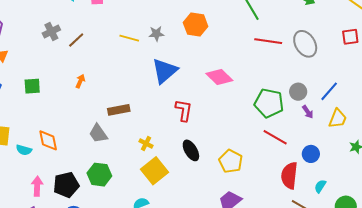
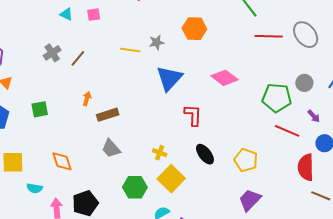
brown rectangle: (119, 110) -> (108, 115), moved
purple arrow: (308, 112) -> (314, 116), moved
cyan semicircle: (24, 150) -> (35, 188), moved
green hexagon: (99, 175) -> (135, 187), moved

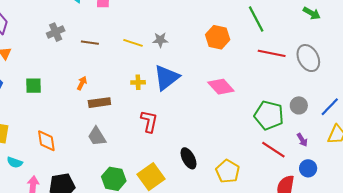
orange hexagon: (194, 29) -> (218, 37), moved
brown line: (78, 58) -> (90, 43), moved, turned 48
red L-shape: (193, 115) -> (149, 121), moved
yellow cross: (160, 153) -> (138, 82), moved, turned -32

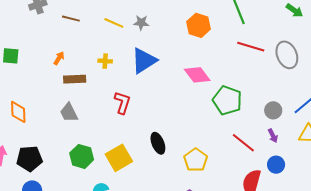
yellow cross: (138, 82) -> (105, 61), moved
gray circle: (299, 105) -> (273, 110), moved
green pentagon: (269, 115) -> (227, 100), moved

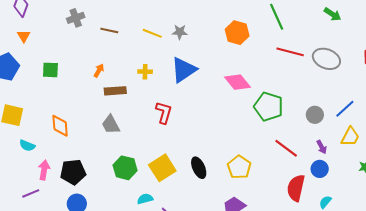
gray ellipse: (287, 55) -> (326, 59), turned -44
purple arrow: (273, 136) -> (322, 147), moved
black ellipse: (158, 143) -> (199, 168), moved

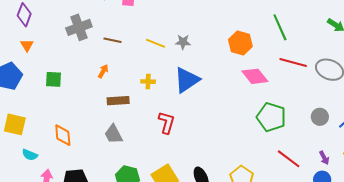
gray cross: (76, 18) -> (79, 27), size x1.4
orange arrow: (99, 70) -> (103, 71), moved
pink diamond: (238, 82) -> (255, 76), moved
gray circle: (315, 115) -> (320, 117), moved

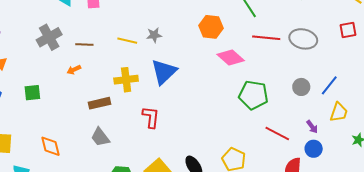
orange arrow: (103, 71) -> (74, 70), moved, turned -136
yellow cross: (148, 82) -> (126, 80), size x1.6

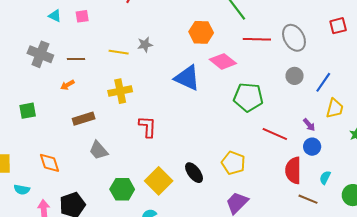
gray cross: (49, 37) -> (40, 54), turned -35
gray ellipse: (303, 39) -> (294, 38), turned 52
blue triangle: (164, 72) -> (187, 78), moved, turned -48
gray circle: (301, 87) -> (295, 76), moved
brown rectangle: (100, 103) -> (84, 119), moved

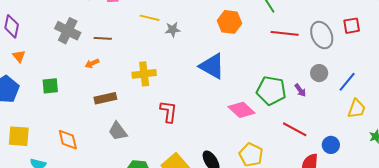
red square: (338, 26) -> (352, 26), moved
yellow line: (119, 52) -> (150, 18), moved
pink diamond: (223, 61) -> (241, 110), moved
purple arrow: (309, 125) -> (300, 90), moved

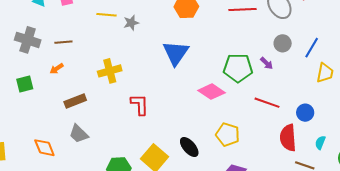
blue triangle: (212, 66) -> (176, 53), turned 44
green square: (50, 86) -> (25, 84), moved
gray trapezoid: (118, 131) -> (79, 134), moved

